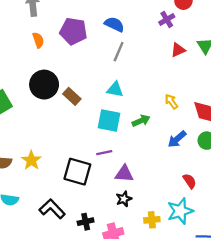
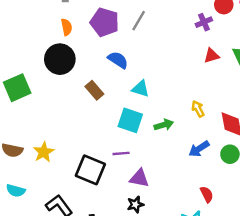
blue semicircle: (114, 24) -> (118, 60), moved
gray line: (119, 52) -> (139, 21), moved
black circle: (44, 85) -> (60, 59), moved

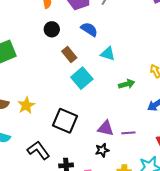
black circle: (60, 59) -> (52, 29), moved, size x0.6
cyan square: (130, 120) -> (82, 78), moved, turned 30
purple line: (121, 153) -> (128, 133), moved

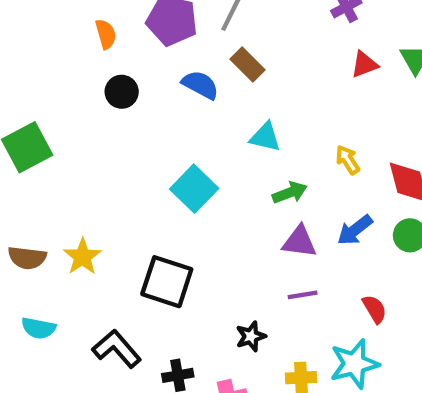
brown rectangle: (69, 54) -> (248, 64), moved
cyan triangle: (108, 54) -> (265, 137), moved
purple triangle: (106, 128) -> (299, 242), moved

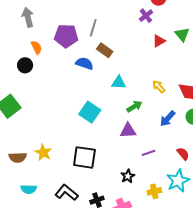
black circle: (122, 92) -> (25, 65), moved
purple triangle: (299, 242) -> (128, 131), moved

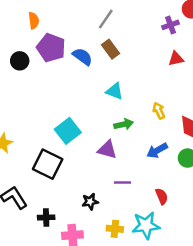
purple pentagon: (66, 36) -> (51, 48), moved
black circle: (25, 65) -> (20, 61), moved
cyan square: (90, 112) -> (68, 131), moved

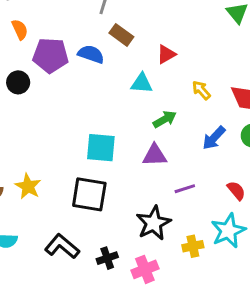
red triangle: (176, 59) -> (166, 54), moved
cyan square: (68, 131) -> (101, 148), turned -30
black star: (90, 202) -> (154, 223), size x1.6

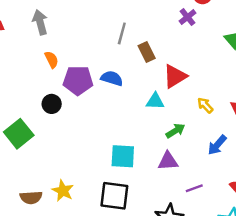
brown rectangle: (121, 35) -> (147, 52), moved, turned 30
red triangle: (166, 54) -> (175, 76), size x1.5

